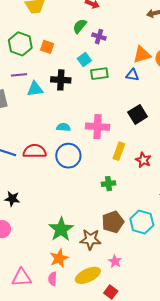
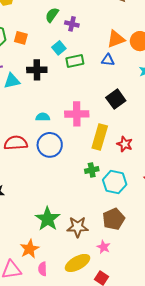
yellow rectangle: (119, 151) -> (100, 137), size x1.4
brown pentagon: (113, 222) -> (114, 219), moved
cyan hexagon: (142, 222) -> (115, 182), moved
orange star: (59, 258) -> (30, 249), moved

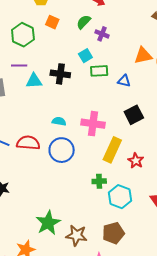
orange square: (21, 38) -> (52, 22), moved
blue triangle: (108, 60) -> (124, 81), moved

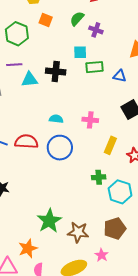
cyan square: (85, 56) -> (80, 52), turned 32
pink cross: (93, 124) -> (90, 120), size x0.7
yellow rectangle: (112, 150) -> (110, 145), size x0.7

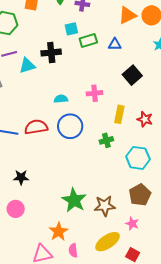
green cross: (99, 177) -> (106, 140), moved

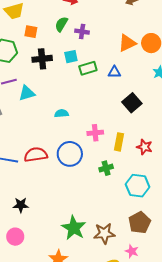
black cross: (51, 53) -> (42, 59), moved
pink cross: (95, 93) -> (95, 133), moved
cyan semicircle: (61, 99) -> (62, 113), moved

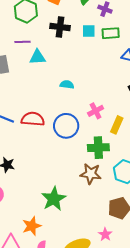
green rectangle: (88, 68) -> (111, 33), moved
pink cross: (95, 133) -> (96, 111), turned -35
green cross: (106, 168) -> (98, 148), size x1.5
brown star: (104, 233) -> (91, 174), moved

